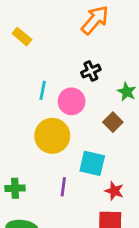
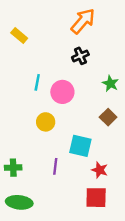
black cross: (91, 71) -> (80, 56), moved
brown square: (113, 122) -> (108, 117), moved
yellow circle: (52, 136) -> (46, 122), size x0.6

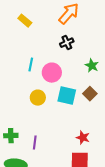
yellow rectangle: (19, 35) -> (25, 21), moved
cyan square: (80, 146) -> (67, 96), moved
purple line: (55, 166) -> (35, 143), moved

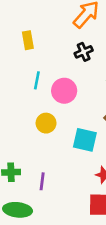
yellow rectangle: (25, 21) -> (28, 40), moved, turned 40
cyan square: (67, 96) -> (85, 140), moved

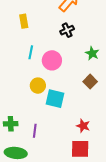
cyan square: (85, 140) -> (55, 99), moved

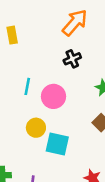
yellow rectangle: (24, 21) -> (12, 35), moved

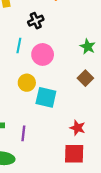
black cross: (72, 59) -> (36, 21), moved

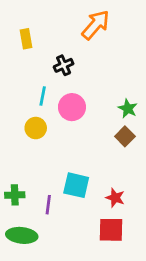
green star: (88, 47) -> (128, 108), moved
yellow circle: (27, 83) -> (36, 128), moved
cyan square: (46, 97) -> (76, 185), moved

